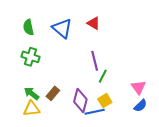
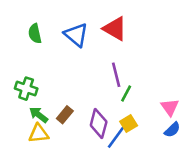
red triangle: (94, 23) -> (115, 29), size x1.5
green cross: (31, 57) -> (26, 89), moved
blue line: (95, 112) -> (116, 137), turned -42

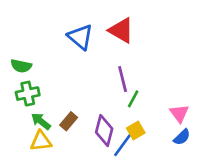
green semicircle: (35, 34) -> (21, 66), moved, turned -66
green cross: (26, 89) -> (28, 94), turned -30

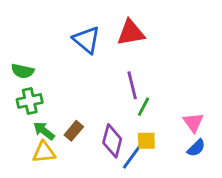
red triangle: (121, 30) -> (131, 33), turned -40
yellow square: (136, 130) -> (146, 141), turned 30

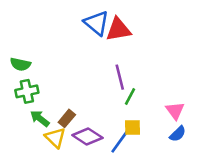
blue triangle: (87, 40) -> (96, 23), moved
purple diamond: (112, 141) -> (87, 136), moved, turned -72
yellow triangle: (44, 152) -> (55, 138), moved, turned 50

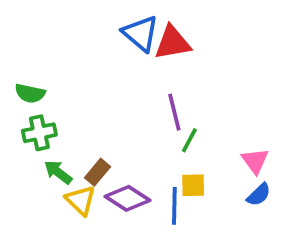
blue line: (120, 142) -> (174, 206), turned -35

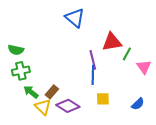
red triangle: (172, 43) -> (112, 42), moved
green line: (189, 140) -> (127, 54), moved
pink triangle: (255, 161) -> (144, 67), moved
blue line: (174, 206) -> (93, 75), moved

